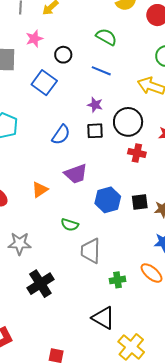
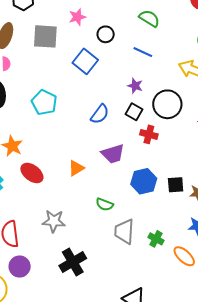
black square: (95, 131) -> (134, 112), turned 30
red cross: (137, 153) -> (149, 134), moved
green cross: (117, 280) -> (156, 239), moved, turned 35

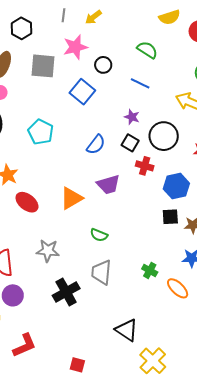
pink star: (77, 17) -> (75, 47), size x1.4
orange triangle: (76, 168) -> (71, 198), size x1.4
blue hexagon: (144, 181) -> (176, 186), moved
gray trapezoid: (124, 231) -> (101, 272), moved

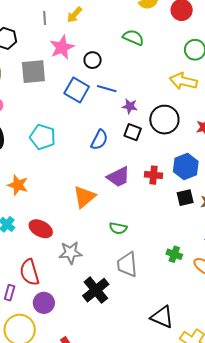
blue line: (140, 83) -> (107, 89), moved
red cross: (145, 166) -> (153, 175), moved
red ellipse: (27, 202) -> (41, 229), moved

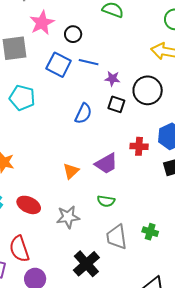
cyan pentagon: (43, 137) -> (22, 98), moved
purple trapezoid: (118, 177) -> (106, 164), moved
orange triangle: (84, 197) -> (71, 171), size x0.7
gray star: (71, 253) -> (68, 217), moved
green cross: (174, 254) -> (150, 232), moved

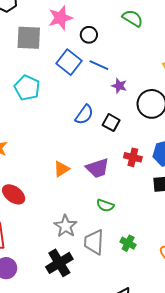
black square: (116, 104) -> (111, 123), moved
green semicircle: (106, 201) -> (105, 205), moved
gray star: (68, 217) -> (66, 226), moved, turned 30

